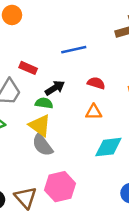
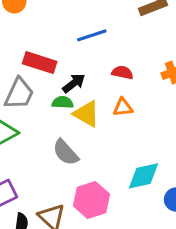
red rectangle: (28, 68) -> (40, 63), size x1.5
yellow triangle: (40, 125) -> (86, 114), moved
cyan diamond: (108, 147) -> (143, 176), moved

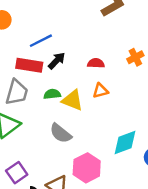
blue line: (92, 35) -> (41, 41), moved
black arrow: (74, 83) -> (57, 61), moved

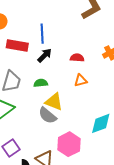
blue line: (41, 41) -> (42, 34), moved, turned -66
red rectangle: (29, 65) -> (17, 46), moved
yellow triangle: (72, 100) -> (54, 102), moved

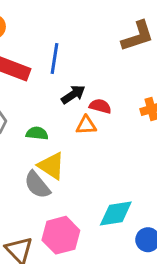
black arrow: (45, 55) -> (73, 94), moved
orange triangle: (81, 80) -> (86, 125), moved

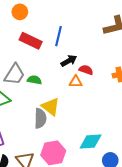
green semicircle: (37, 133) -> (34, 80), moved
gray semicircle: (37, 185) -> (40, 118), turned -144

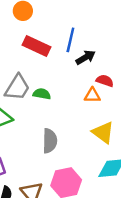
black arrow: (69, 61) -> (86, 57), moved
yellow triangle: (51, 107) -> (103, 133), moved

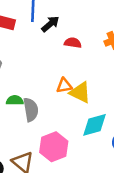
green semicircle: (42, 94) -> (15, 100), moved
orange triangle: (92, 95) -> (64, 86), moved

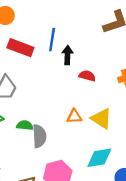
black arrow: (50, 24) -> (67, 55), turned -54
yellow triangle: (80, 92) -> (101, 119), moved

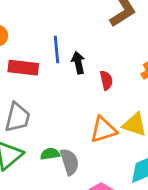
red semicircle: (87, 76) -> (106, 80), turned 77
orange triangle: (74, 116) -> (103, 130), size x1.5

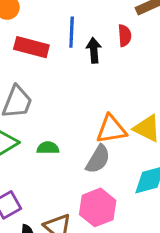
red semicircle: (106, 80) -> (125, 36), moved
gray semicircle: (70, 162) -> (98, 159), moved, turned 40

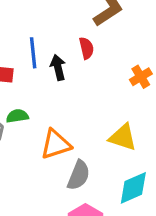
orange triangle: (111, 129) -> (56, 144), moved
green semicircle: (48, 148) -> (17, 116), moved

